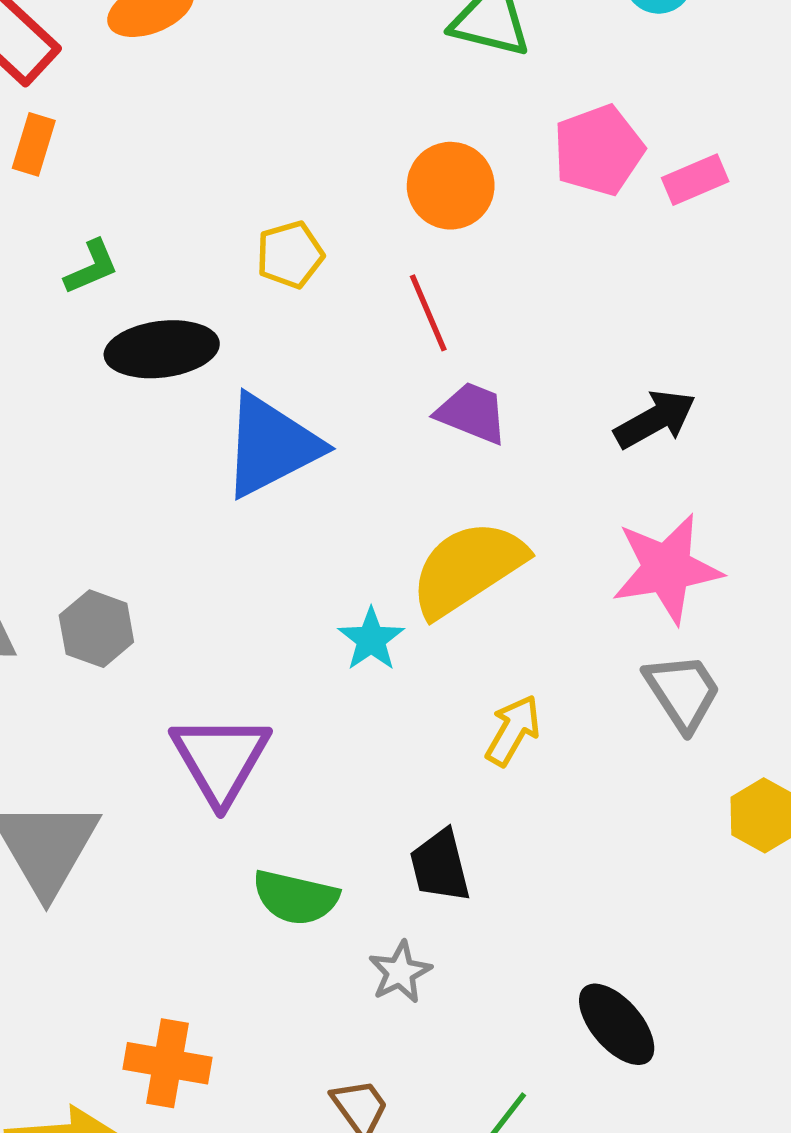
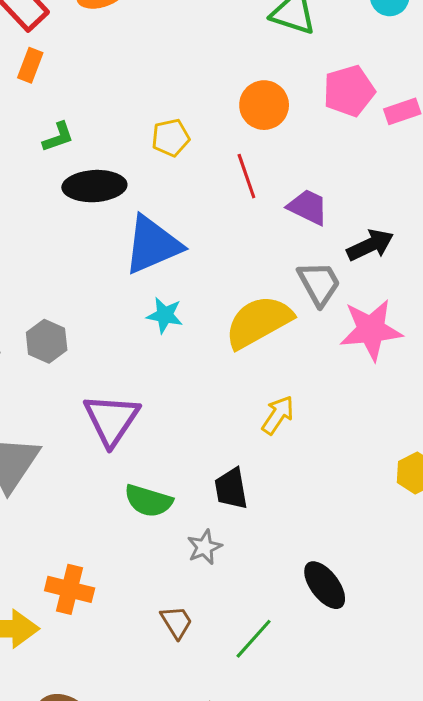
purple trapezoid: (472, 413) -> (308, 207), moved
cyan star: (371, 639) -> (165, 315), moved, turned -30
gray trapezoid: (683, 692) -> (319, 284), moved

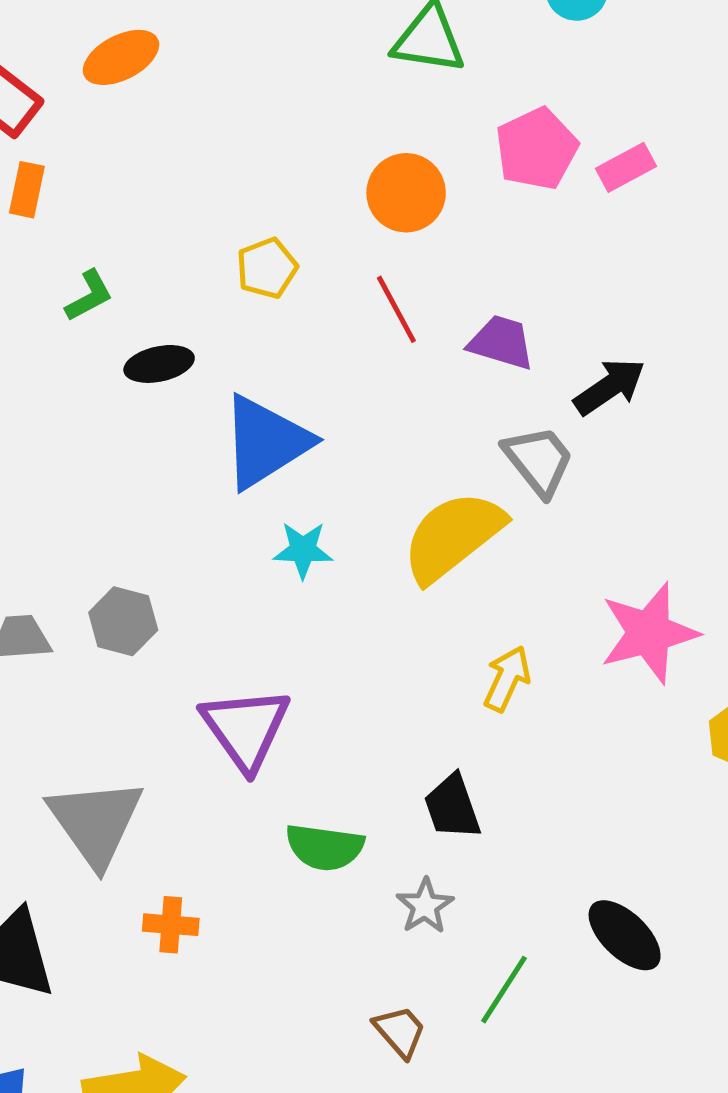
black ellipse: (94, 186) -> (159, 364), size x0.7
pink star: (371, 330) -> (649, 633), moved
orange cross: (70, 589) -> (171, 925), moved, size x0.7
green line: (254, 639) -> (504, 990), moved

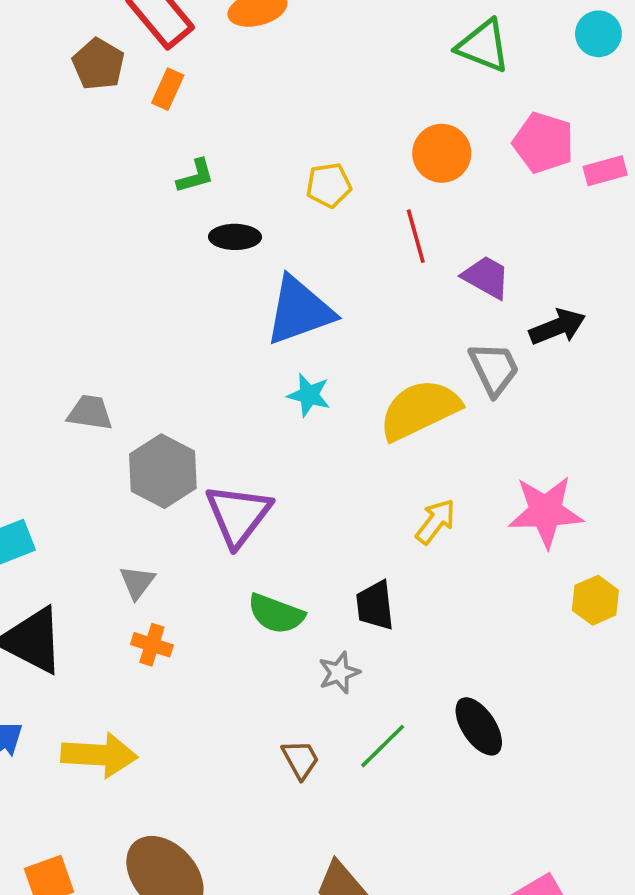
pink pentagon: (537, 149) -> (543, 143), turned 30
gray hexagon: (123, 621) -> (163, 471), moved, size x1.4
gray triangle: (96, 822) -> (137, 582), moved, size x0.5

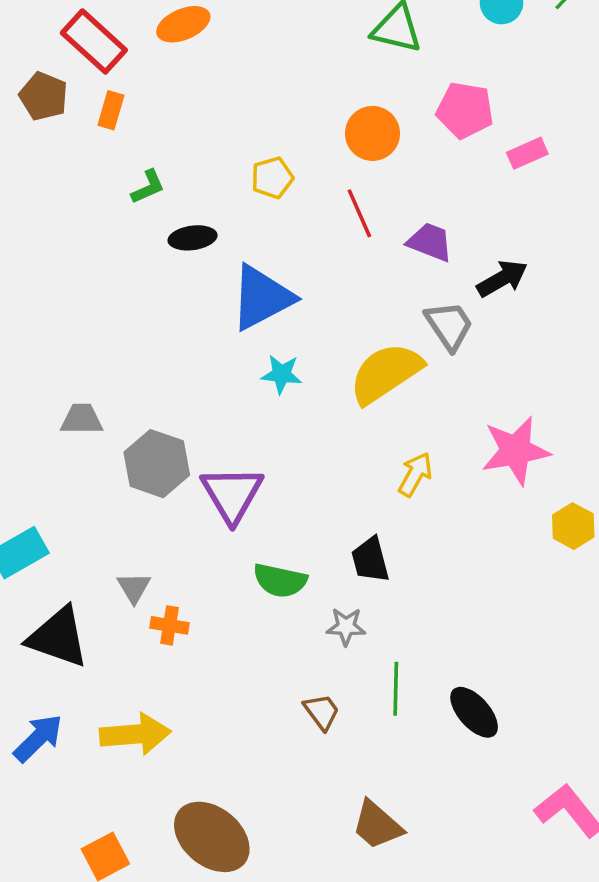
pink rectangle: (605, 171) -> (527, 153), moved
gray triangle: (137, 582) -> (134, 588), moved
gray star: (339, 673) -> (346, 627), turned 30
black ellipse: (479, 726) -> (474, 712), moved
green line: (383, 746) -> (396, 689), turned -36

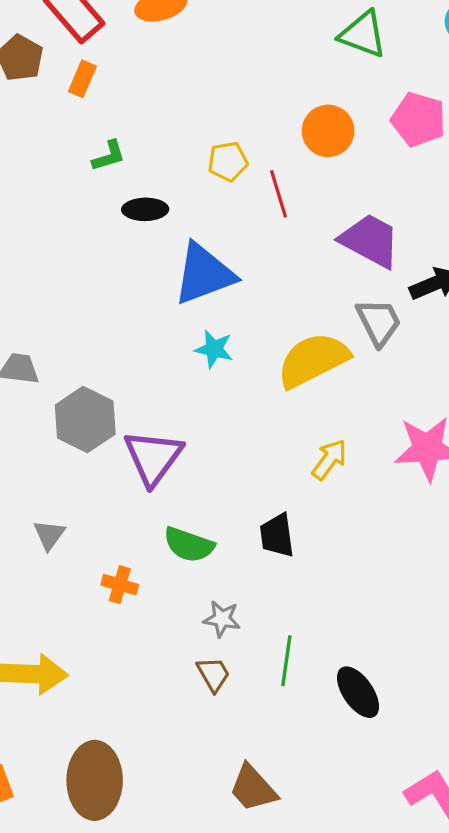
red line: (359, 213) -> (279, 194), moved
purple trapezoid: (430, 242) -> (370, 241), size x1.4
orange cross: (169, 625) -> (120, 585), moved
gray star: (346, 627) -> (222, 619), moved
brown ellipse: (212, 837) -> (95, 780), turned 44

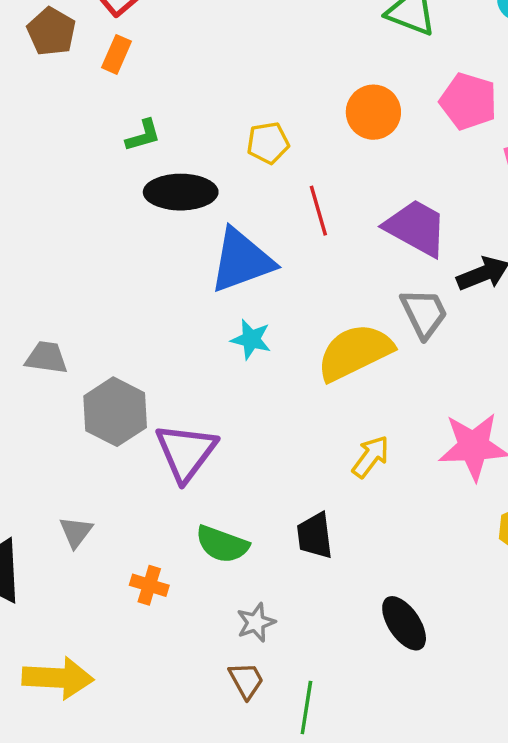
red line: (279, 194) -> (318, 211), moved
black ellipse: (145, 209) -> (181, 192), size x1.5
gray star: (222, 619) -> (256, 622), turned -30
green line: (286, 661) -> (306, 707), moved
black ellipse: (358, 692) -> (404, 623), moved

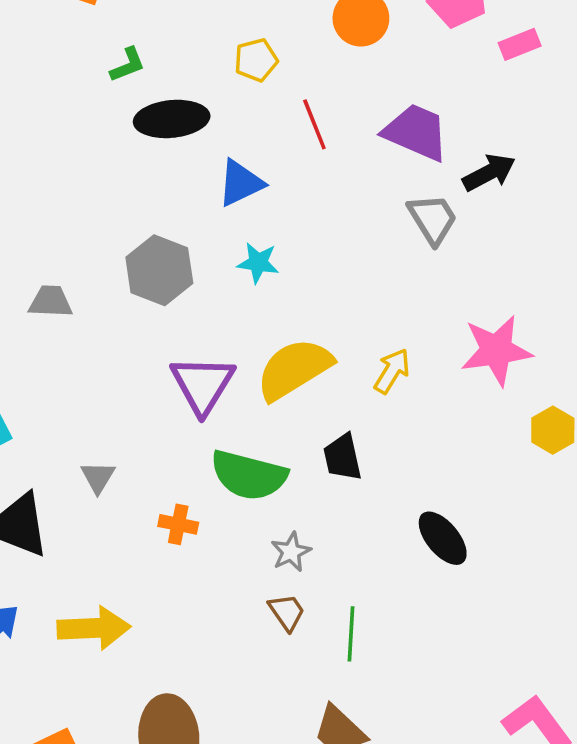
blue triangle: (241, 261) -> (241, 183), size x0.7
yellow semicircle: (355, 352) -> (294, 369), moved
gray hexagon: (115, 412) -> (159, 270), moved
green semicircle: (222, 544) -> (249, 475), size x1.4

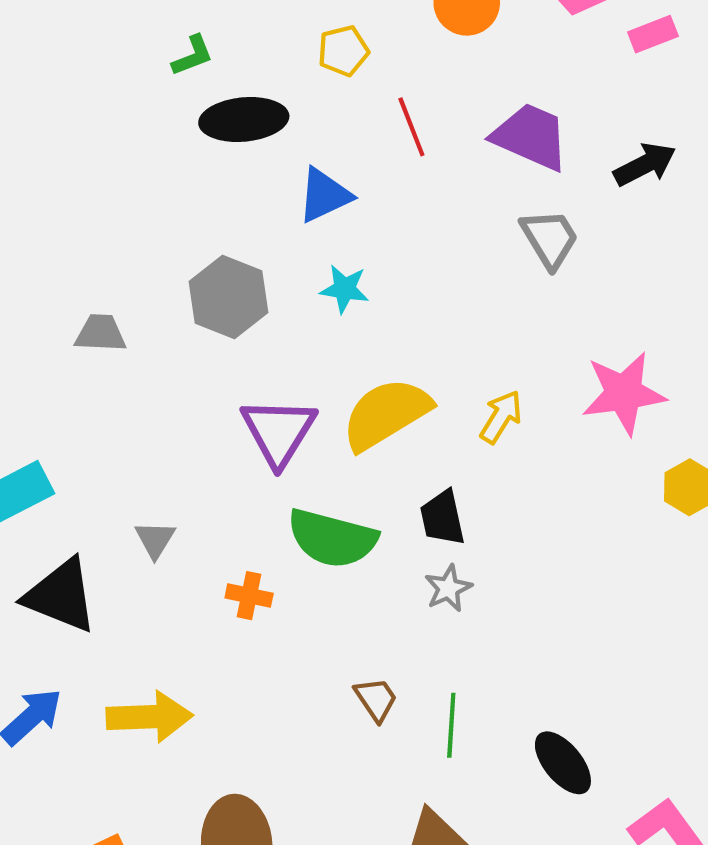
black arrow: (489, 173) -> (645, 164), moved
black ellipse: (443, 538) -> (563, 763), moved
gray star: (291, 552) -> (448, 588), moved

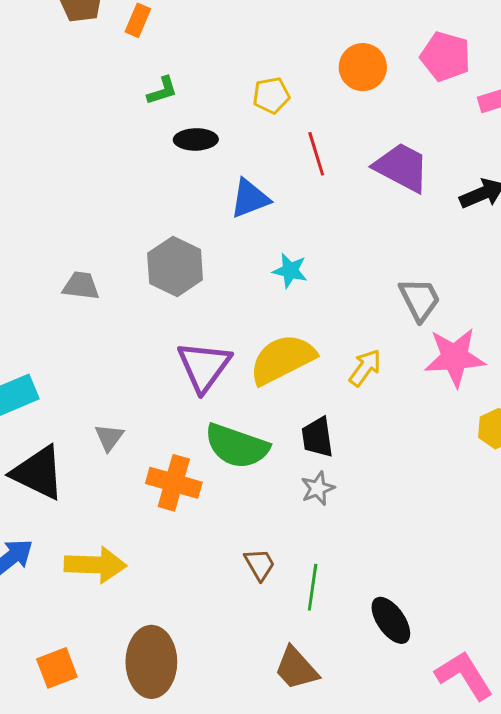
black ellipse: (244, 120) -> (196, 139), size x0.7
gray trapezoid: (550, 239) -> (420, 299), moved
cyan star: (345, 289) -> (290, 271), moved
orange cross: (249, 596) -> (174, 483), size x1.6

